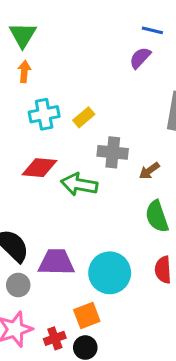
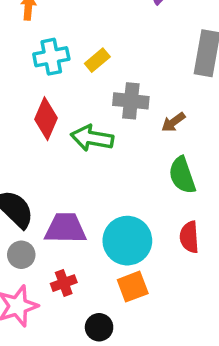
red diamond: (40, 168) -> (46, 119), turned -72
orange square: (87, 316) -> (133, 287), moved
red cross: (55, 338) -> (64, 283), moved

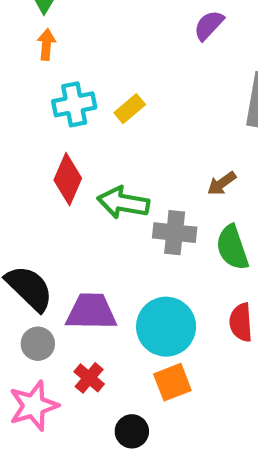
gray cross: (131, 101) -> (175, 233), moved
red cross: (64, 283) -> (89, 378), turned -30

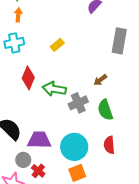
cyan cross: (74, 104) -> (14, 43), moved
gray cross: (175, 233) -> (78, 103), turned -30
gray circle: (38, 344) -> (23, 160), moved

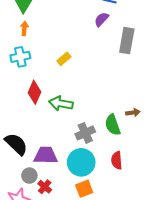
gray rectangle: (119, 41) -> (127, 41), moved
brown arrow: (100, 80) -> (133, 113), moved, turned -152
gray cross: (78, 103) -> (85, 133), moved

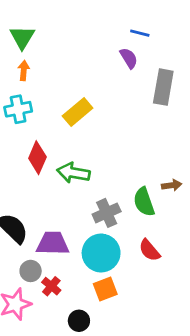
purple semicircle: (101, 19) -> (129, 58), turned 105
yellow rectangle: (64, 59) -> (78, 112), size x1.5
red semicircle: (117, 160) -> (149, 250), turned -36

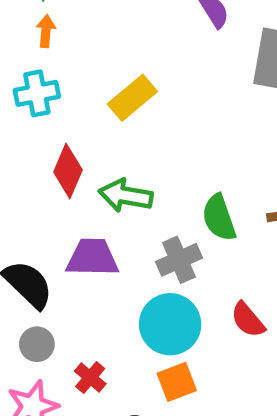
green semicircle: (144, 202) -> (219, 218), moved
purple trapezoid: (53, 243) -> (92, 258), moved
gray circle: (31, 271) -> (37, 344), moved

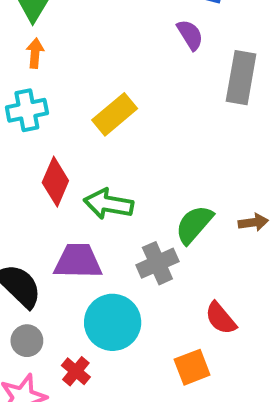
green semicircle: (219, 218) -> (194, 224), turned 60
cyan circle: (170, 324) -> (113, 322), moved
orange square: (177, 382) -> (192, 367), moved

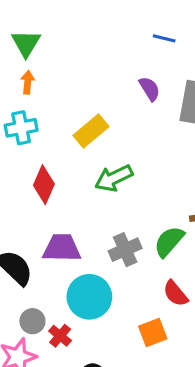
purple semicircle: (190, 35) -> (150, 89), moved
green arrow: (108, 204) -> (114, 178), moved, turned -36
green semicircle: (194, 224) -> (169, 242), moved
gray circle: (27, 341) -> (32, 321), moved

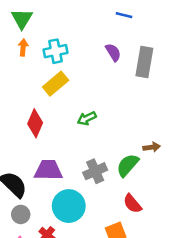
cyan cross: (21, 128) -> (56, 51), moved
yellow rectangle: (91, 131) -> (56, 84), moved
green arrow: (114, 178) -> (87, 118), size x0.7
gray circle: (32, 321) -> (21, 214), moved

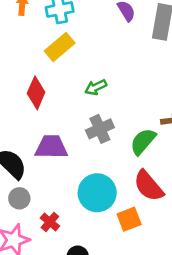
gray cross: (95, 171) -> (100, 129), moved
red semicircle: (132, 204) -> (149, 186), size x1.4
cyan circle: (69, 206) -> (97, 193), moved

